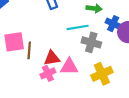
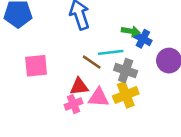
blue cross: (113, 24) -> (143, 39), moved
brown line: (29, 50) -> (92, 62), moved, turned -63
yellow cross: (102, 74) -> (126, 95), moved

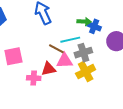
gray cross: (126, 70) -> (83, 53), turned -30
pink triangle: (99, 97) -> (64, 61), moved
pink cross: (74, 104) -> (34, 78), moved, turned 32

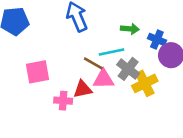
blue cross: (94, 26) -> (157, 39), moved
gray cross: (83, 53) -> (128, 69), turned -36
yellow cross: (86, 72) -> (145, 83), moved

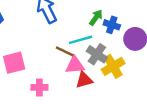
green arrow: (130, 29) -> (96, 17), turned -56
blue cross: (157, 39) -> (112, 25), moved
red triangle: (83, 89) -> (84, 80), moved

